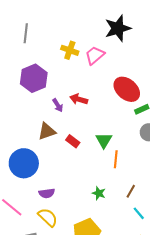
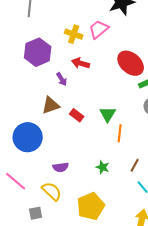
yellow cross: (70, 50) -> (74, 34), moved
red arrow: (79, 99) -> (81, 63), moved
purple semicircle: (47, 193) -> (61, 167), moved

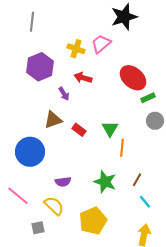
green star: (103, 167) -> (105, 182), size x1.6

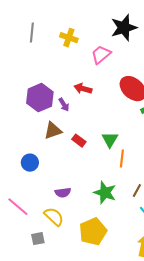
yellow cross: (76, 49) -> (69, 38), moved
purple hexagon: (40, 67) -> (40, 98), moved
blue circle: (30, 152) -> (30, 163), size x0.6

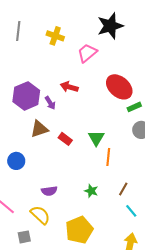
green star: (105, 193) -> (91, 191), size x0.6

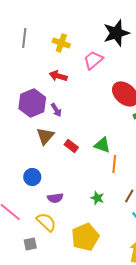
red arrow: (69, 87) -> (58, 76), moved
brown triangle: (39, 129) -> (45, 136), turned -30
green triangle: (96, 138) -> (102, 145), turned -42
blue circle: (16, 161) -> (32, 177), moved

